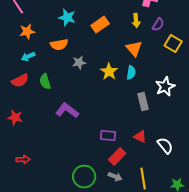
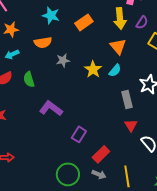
yellow arrow: (136, 21) -> (120, 18), size x1.5
cyan semicircle: (131, 73) -> (115, 70), turned 32
purple rectangle: (108, 136) -> (79, 134), moved, turned -63
red triangle: (140, 137) -> (131, 125), moved, turned 32

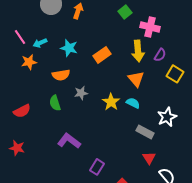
cyan arrow: (12, 54) -> (40, 43), moved
cyan semicircle: (115, 70) -> (133, 103), turned -104
green semicircle: (29, 79) -> (55, 103), moved
gray rectangle: (127, 99) -> (145, 132), turned -48

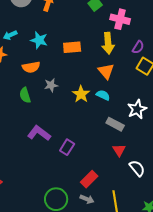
orange rectangle: (102, 55) -> (72, 47), turned 30
purple semicircle: (160, 55) -> (138, 47), moved
purple rectangle: (97, 167) -> (67, 147), moved

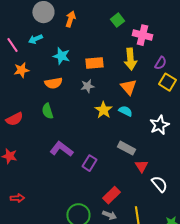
cyan arrow: (10, 35) -> (35, 39), moved
gray star: (51, 85) -> (87, 86), moved
gray rectangle: (115, 124) -> (126, 148), moved

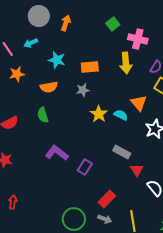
orange triangle: (128, 87) -> (139, 103), moved
red arrow: (17, 198) -> (13, 202), turned -80

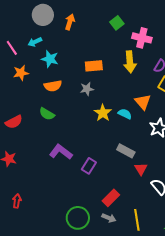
cyan star: (57, 60) -> (50, 59), moved
green semicircle: (43, 115) -> (47, 114), turned -42

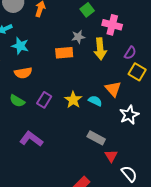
gray star: (87, 89) -> (78, 37), moved
purple rectangle: (89, 166) -> (44, 100), moved

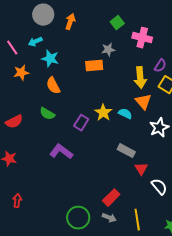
yellow arrow: (100, 49) -> (140, 78), moved
orange semicircle: (23, 73) -> (53, 86), turned 72
purple rectangle: (44, 100) -> (81, 123), moved

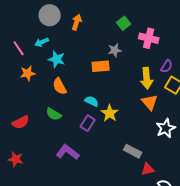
cyan semicircle: (125, 114) -> (92, 101), moved
red triangle: (141, 169) -> (148, 169), turned 48

